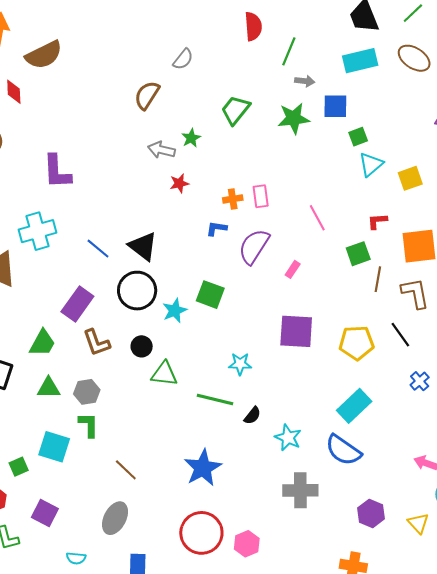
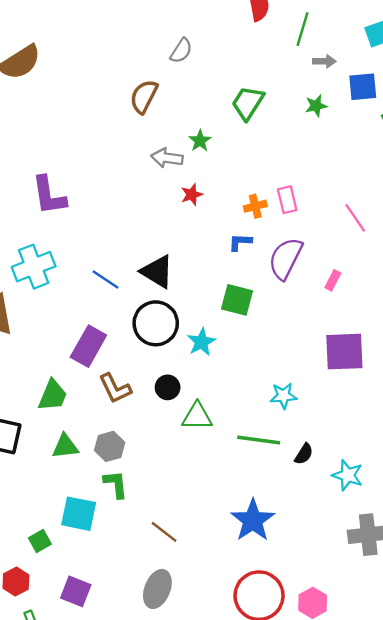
green star: (294, 118) -> (316, 106), size x0.6
green square: (210, 295) -> (237, 300), moved

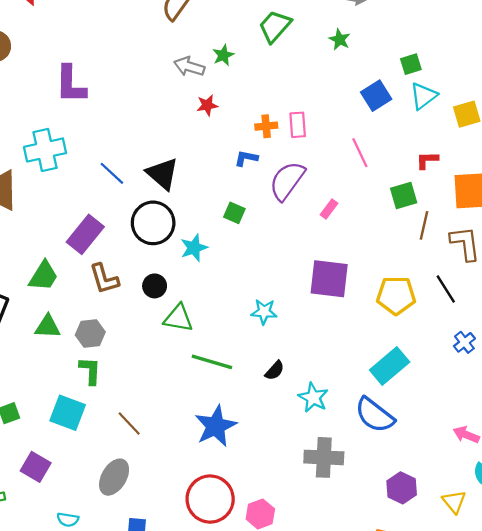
blue square: (363, 87) -> (376, 96), moved, turned -36
green star: (316, 106) -> (340, 39), turned 30
green square: (237, 300) -> (234, 213), size x0.7
green line: (259, 440) -> (212, 362), moved
cyan square: (79, 514) -> (68, 413), moved

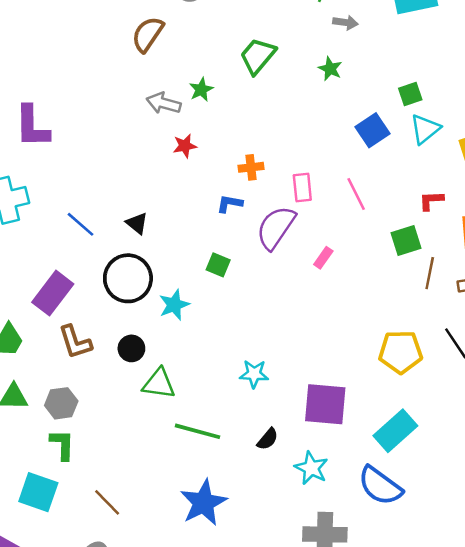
pink rectangle: (298, 125) -> (302, 188), moved
black triangle: (162, 174) -> (137, 223), size x0.6
purple square: (329, 279) -> (325, 404), moved

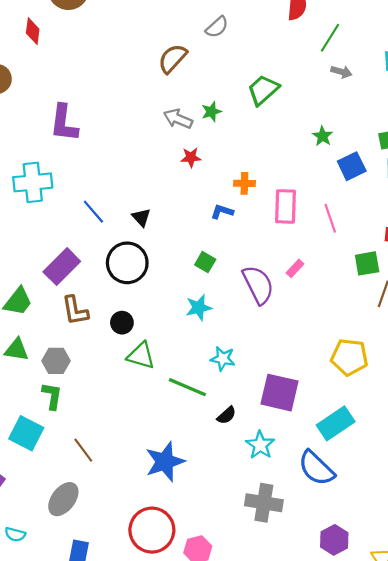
green star: (330, 69) -> (323, 136), moved
pink rectangle: (302, 188) -> (285, 206), size x1.4
purple semicircle: (276, 228) -> (258, 285), moved, turned 111
cyan star: (174, 305) -> (199, 308), moved
green line: (198, 431) -> (187, 387), moved

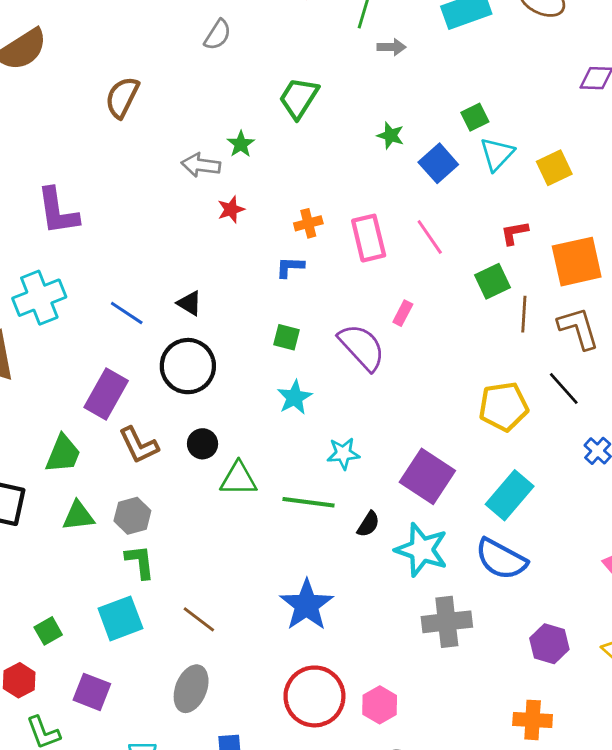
brown semicircle: (173, 59) -> (122, 97), moved
purple square: (280, 393) -> (427, 476), turned 36
cyan square: (26, 433) -> (120, 618), turned -32
cyan star: (260, 445) -> (422, 550), size x1.4

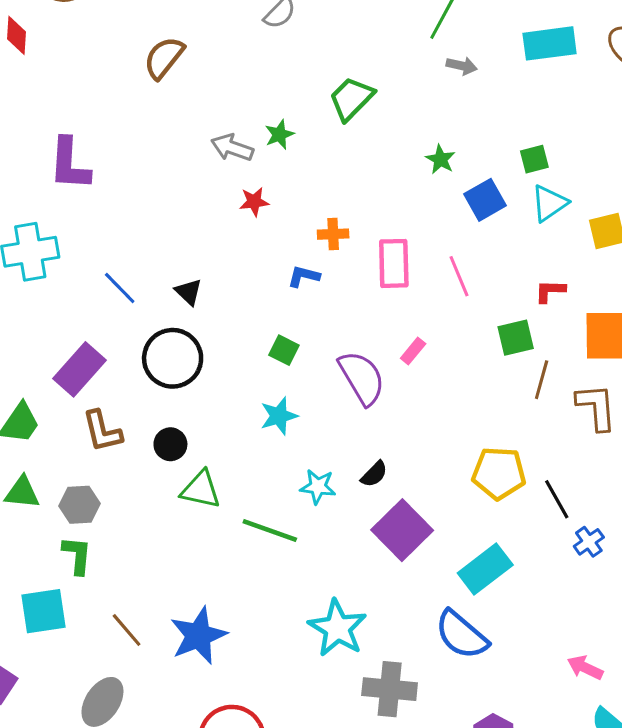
black line: (564, 388) -> (557, 499), moved
black semicircle: (368, 524) -> (374, 474), moved
cyan star: (422, 550) -> (337, 628), moved
blue star: (307, 605) -> (198, 636), moved

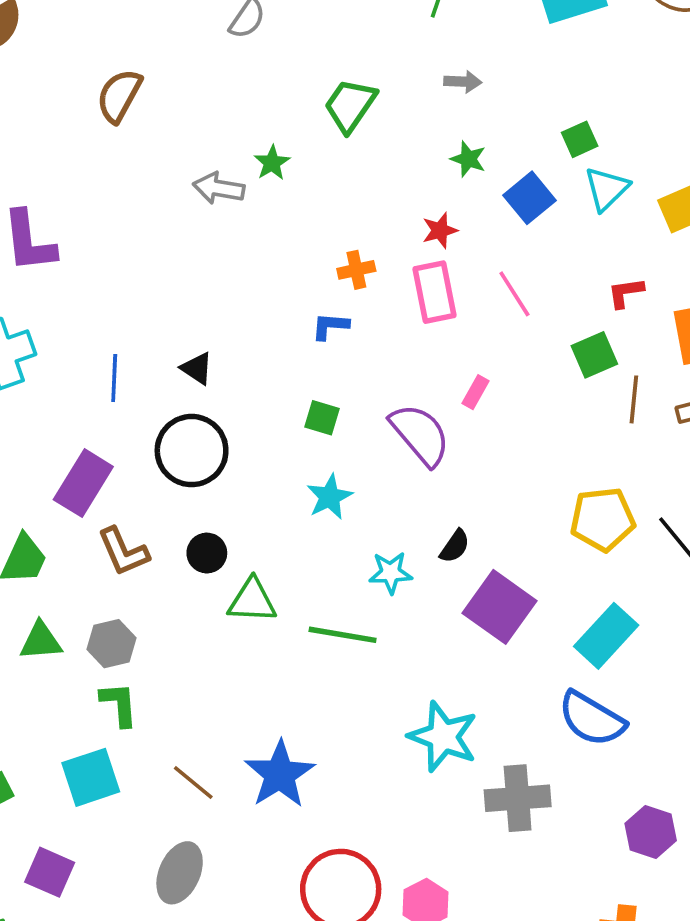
gray arrow: (462, 66) -> (463, 82), moved
red star: (254, 202) -> (440, 230), moved
blue line: (120, 288) -> (114, 378), turned 57

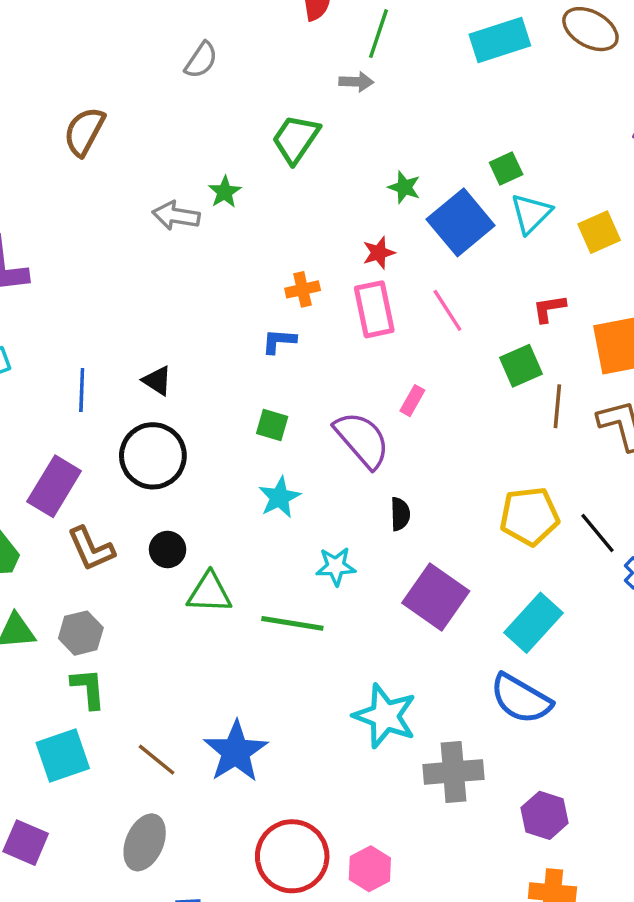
gray arrow: (463, 82) -> (356, 82), moved
blue square: (529, 198) -> (461, 222), size x1.4
black semicircle: (455, 546) -> (400, 514), moved, turned -36
purple hexagon: (651, 832) -> (545, 815), moved

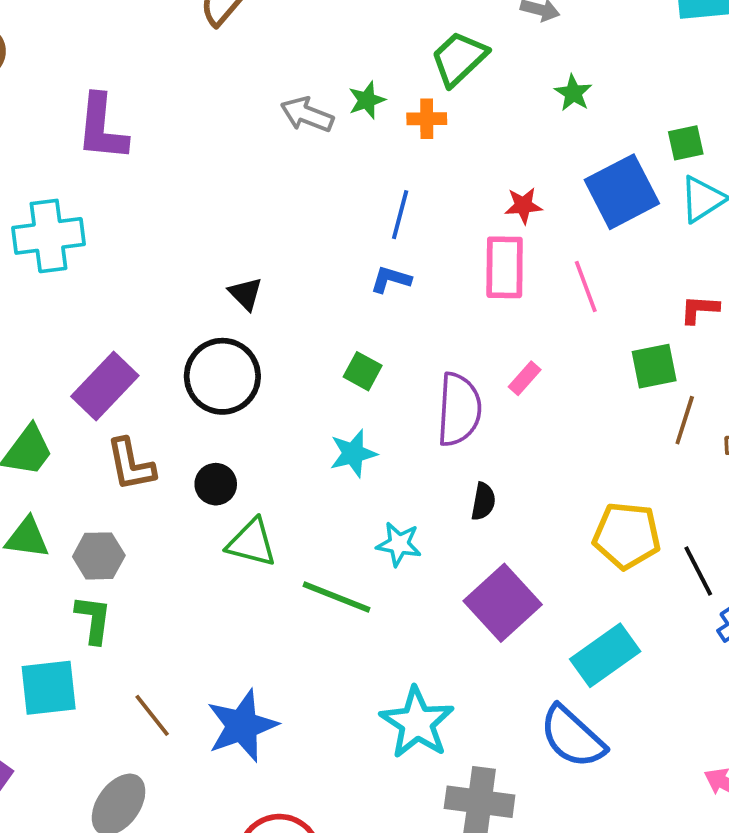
green star: (404, 187) -> (573, 93), moved
orange cross: (303, 289) -> (427, 119), moved
blue line: (82, 390) -> (400, 215), moved
purple semicircle: (362, 440) -> (459, 409), turned 32

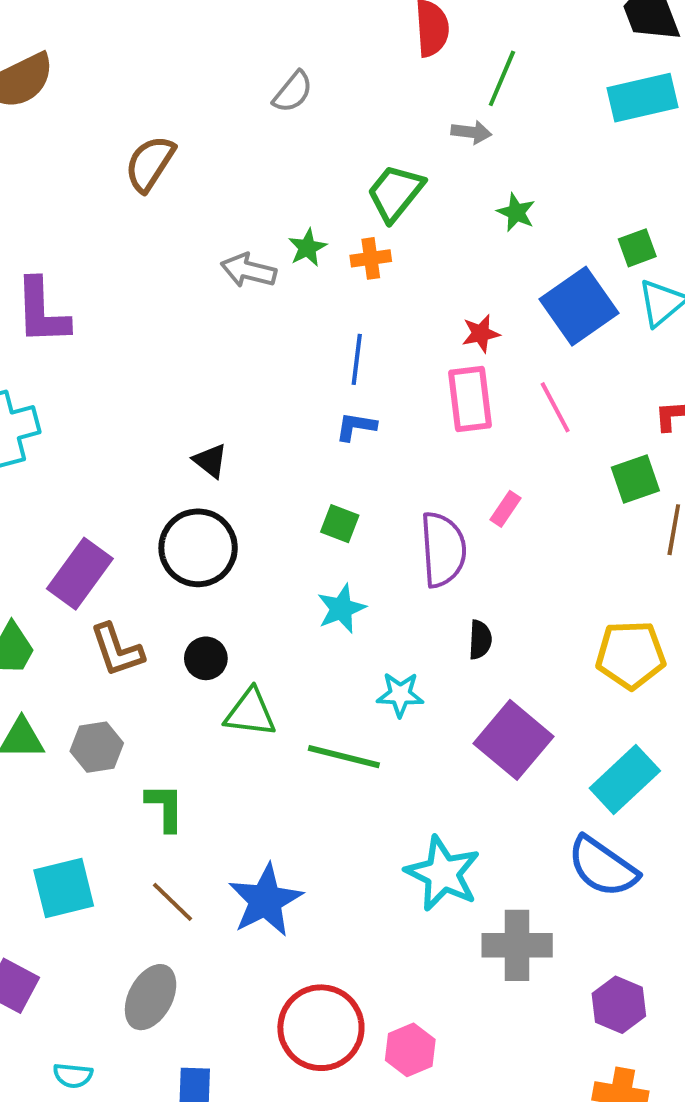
green L-shape: (93, 619) -> (165, 807), moved

